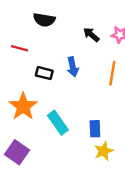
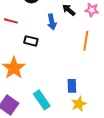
blue arrow: (73, 67) -> (52, 22), moved
cyan rectangle: (58, 123) -> (42, 100), moved

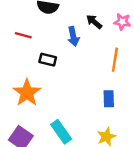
blue rectangle: (72, 86) -> (109, 99), moved

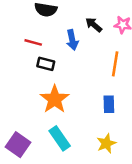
red line: (23, 35) -> (33, 42), moved
orange star: (27, 93) -> (55, 99), moved

